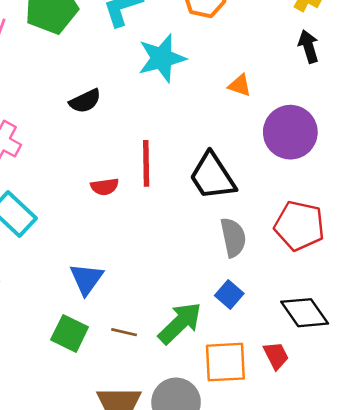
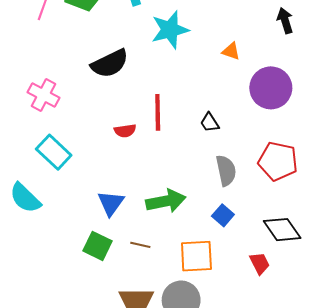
black semicircle: (85, 101) -> (110, 63), size x1.5
black trapezoid: (212, 176) -> (210, 123), size x0.5
green arrow: (180, 323) -> (166, 201), moved, turned 33
orange square: (225, 362) -> (196, 256), moved

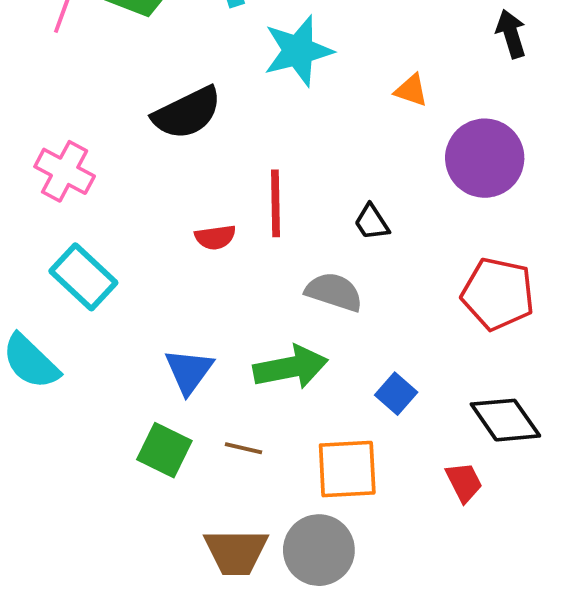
gray semicircle: (226, 170) -> (334, 292), moved, turned -60

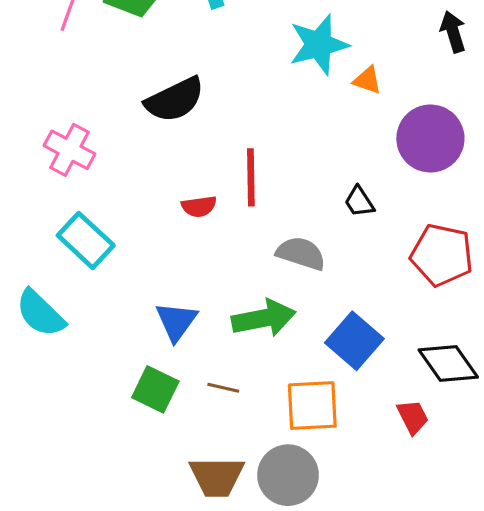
cyan star: (298, 51) -> (319, 45), moved
black trapezoid: (372, 222) -> (359, 202), moved
blue square: (396, 394) -> (354, 341), size x1.6

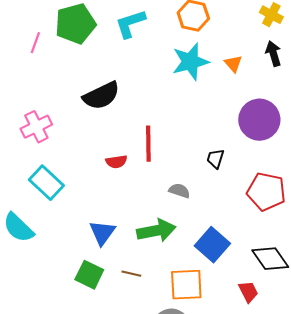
orange triangle: (367, 80) -> (233, 64), moved, turned 30
pink cross: (70, 150) -> (36, 127), turned 36
black trapezoid: (359, 202) -> (215, 159), turned 50
gray semicircle: (301, 253) -> (179, 191), size x0.7

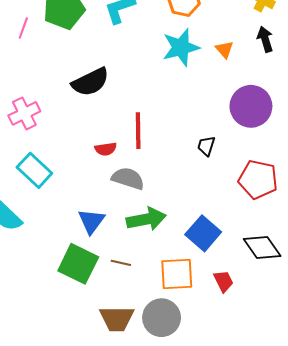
gray semicircle: (179, 191) -> (128, 178), moved, size x1.5
green square: (89, 275) -> (78, 264), size x1.4
red trapezoid: (248, 292) -> (224, 281), moved

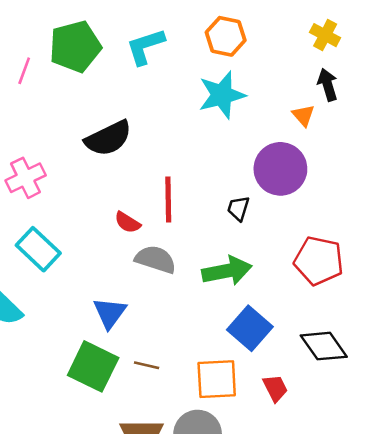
orange triangle: (225, 49) -> (303, 115), moved
purple circle: (251, 106) -> (280, 169), moved
black trapezoid: (206, 146) -> (238, 208), moved
red semicircle: (106, 149) -> (127, 222), turned 40
green arrow: (146, 219) -> (227, 271), moved

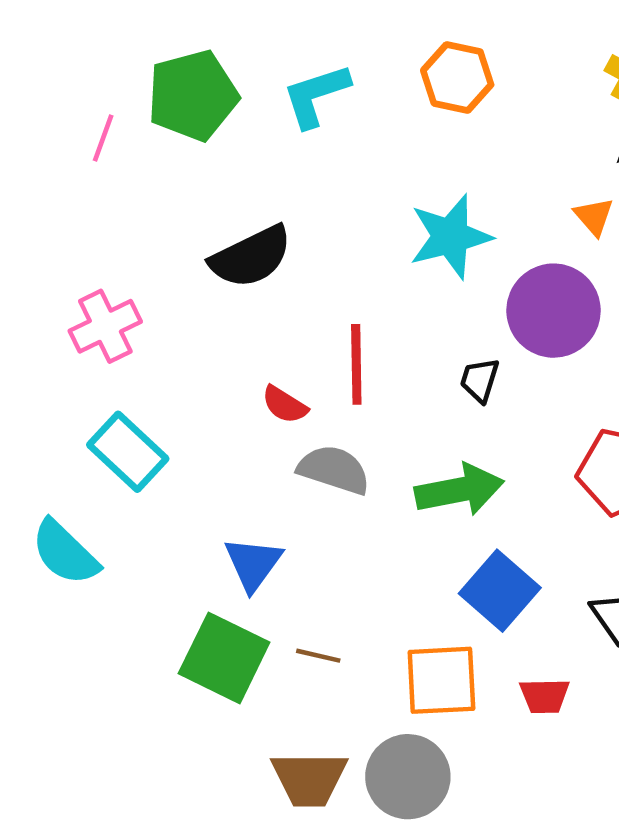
cyan star: (222, 95) -> (450, 237), moved
red trapezoid: (275, 388) -> (545, 696), turned 116

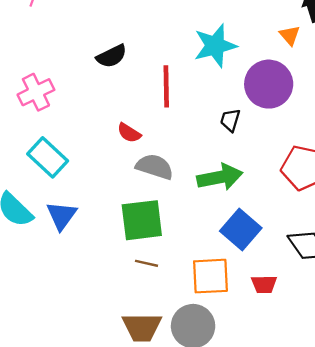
black semicircle: (251, 257) -> (112, 56), size x0.7
red line: (356, 364) -> (166, 86), moved
blue triangle: (253, 564) -> (62, 216), moved
green square: (224, 658) -> (142, 220), moved, turned -33

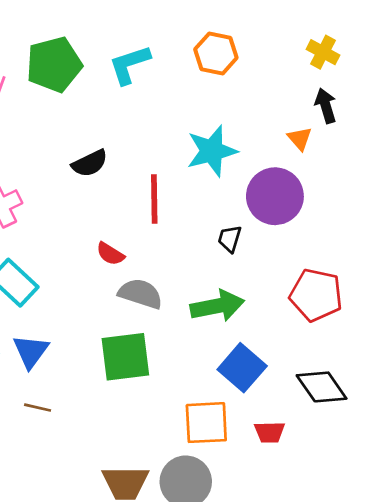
brown line: (146, 263) -> (38, 408), moved

